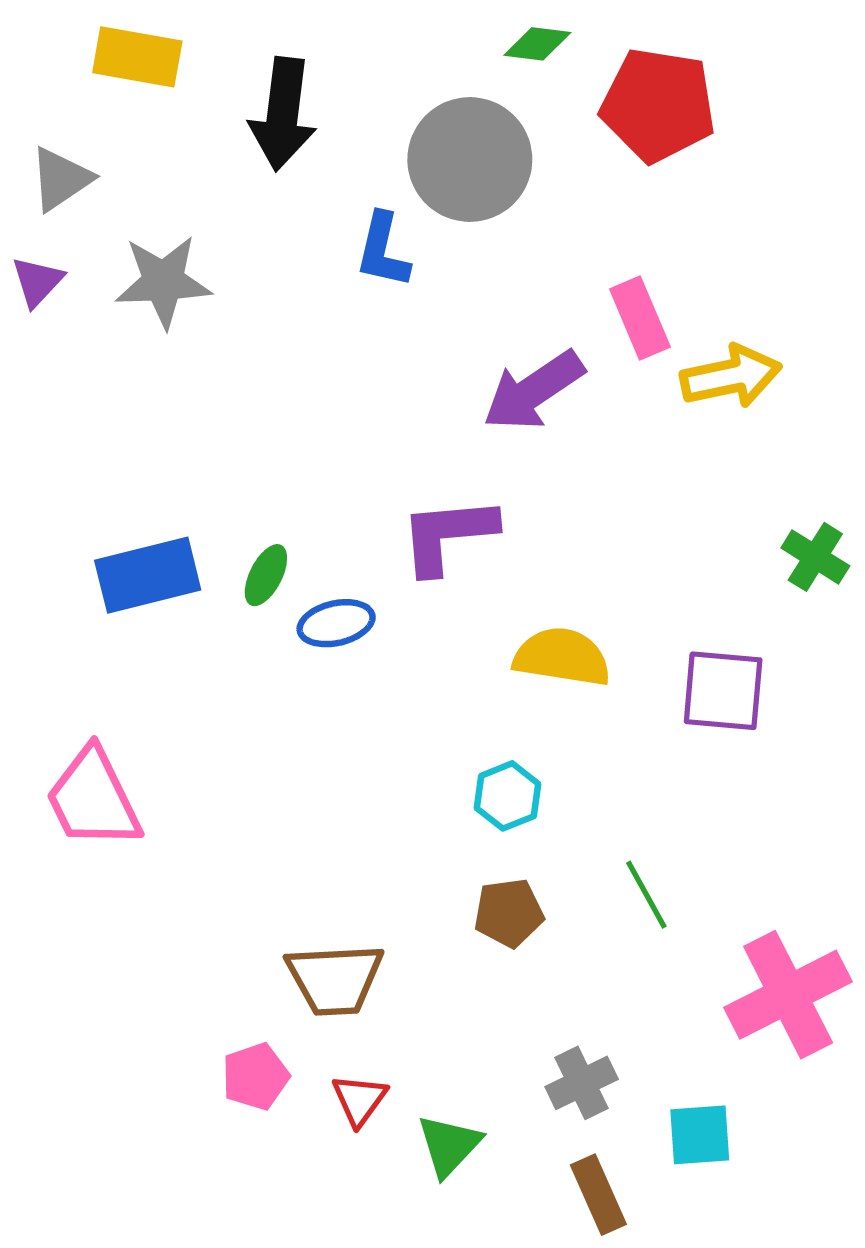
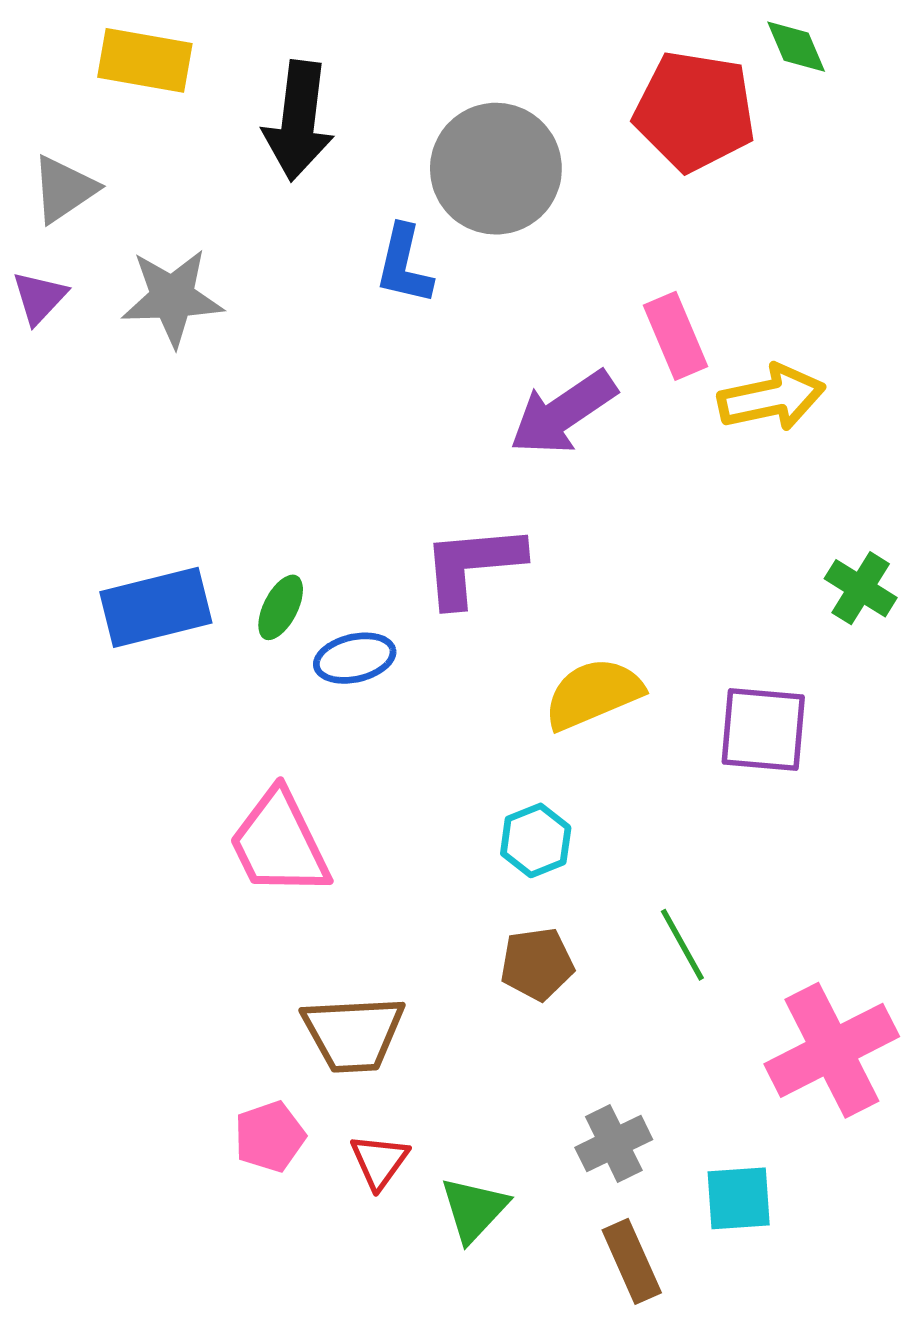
green diamond: (537, 44) -> (796, 47), moved, turned 60
yellow semicircle: (562, 657) -> (593, 694), turned -32
pink trapezoid: (93, 799) -> (279, 843), moved

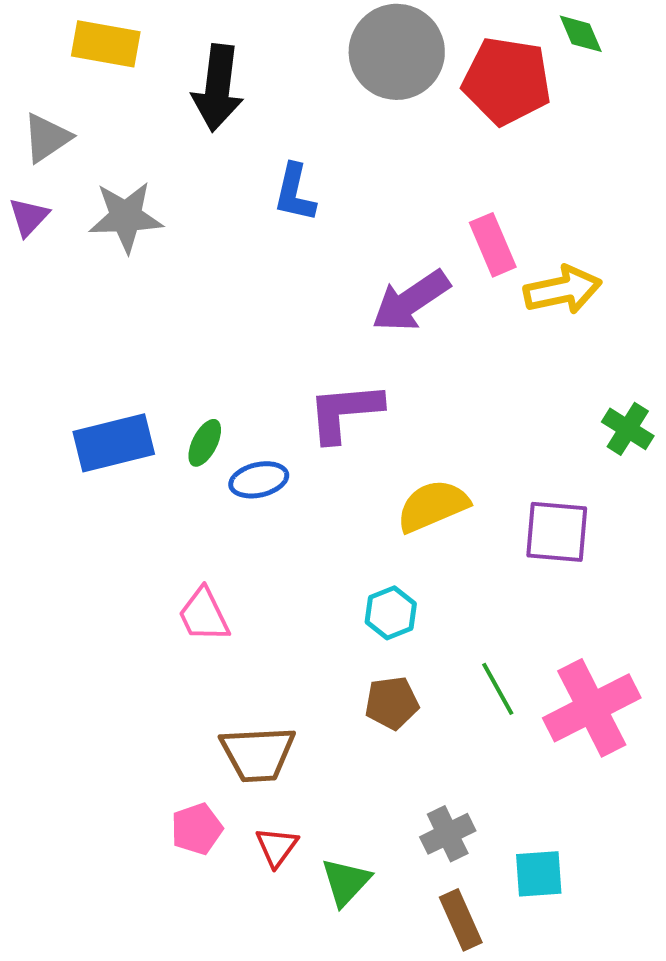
gray circle: (496, 169) -> (397, 52), moved
pink trapezoid: (279, 843) -> (204, 615), size x0.7
pink cross: (832, 1050) -> (592, 708), moved

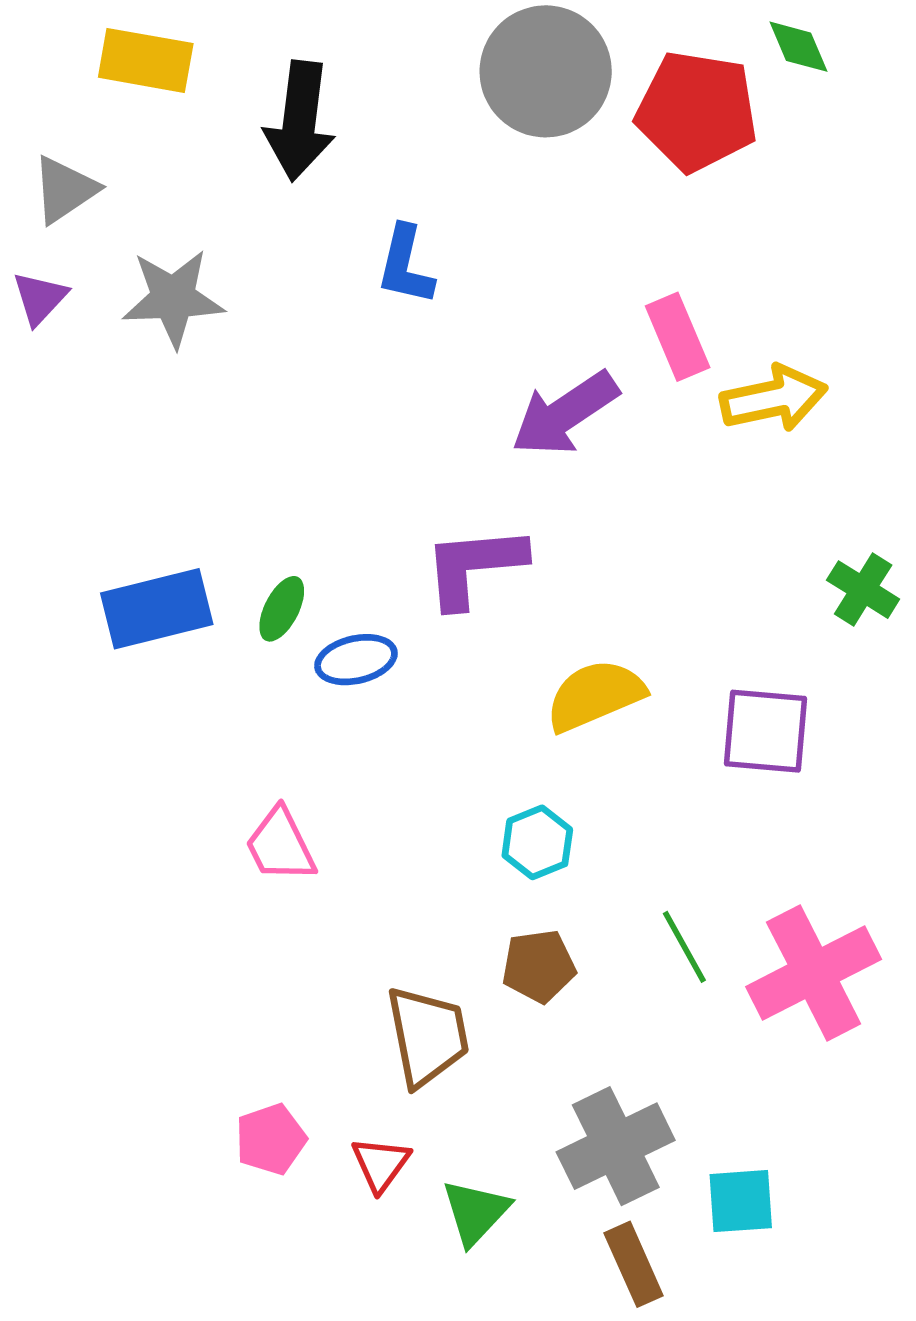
brown trapezoid: (258, 754) -> (427, 1036), moved, turned -98
gray cross: (448, 834) -> (616, 1146), size x1.5

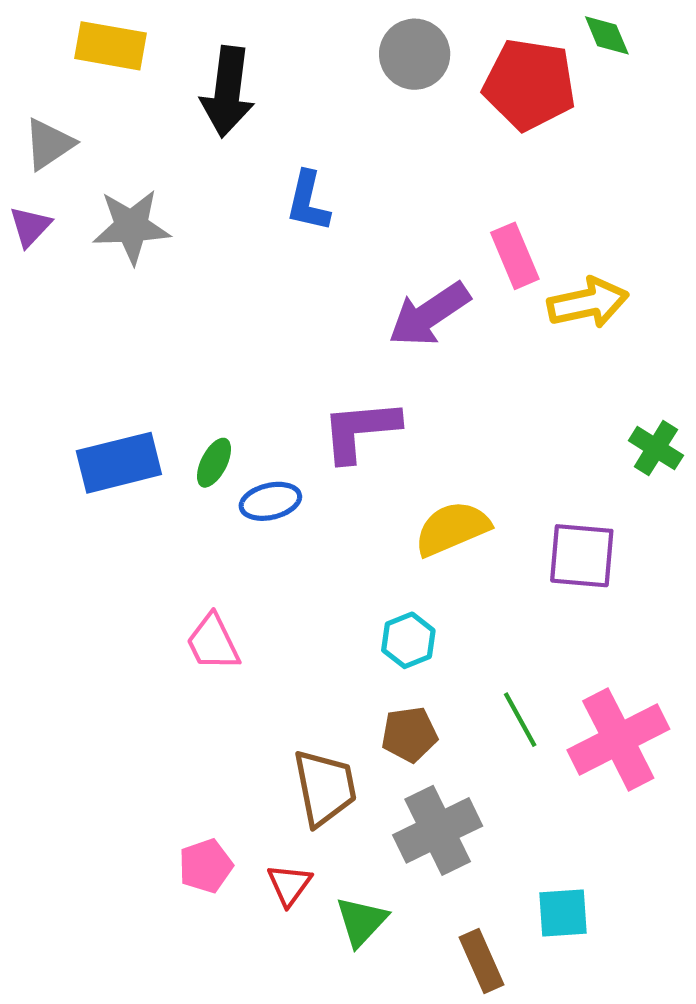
gray circle: (546, 71) -> (415, 54), size x0.7
gray cross: (616, 1146) -> (438, 830), moved

